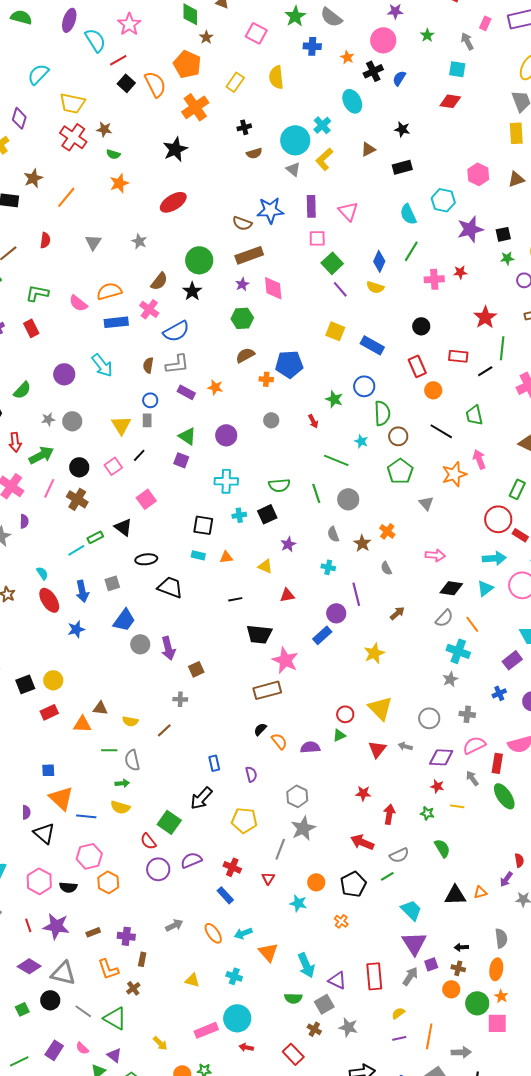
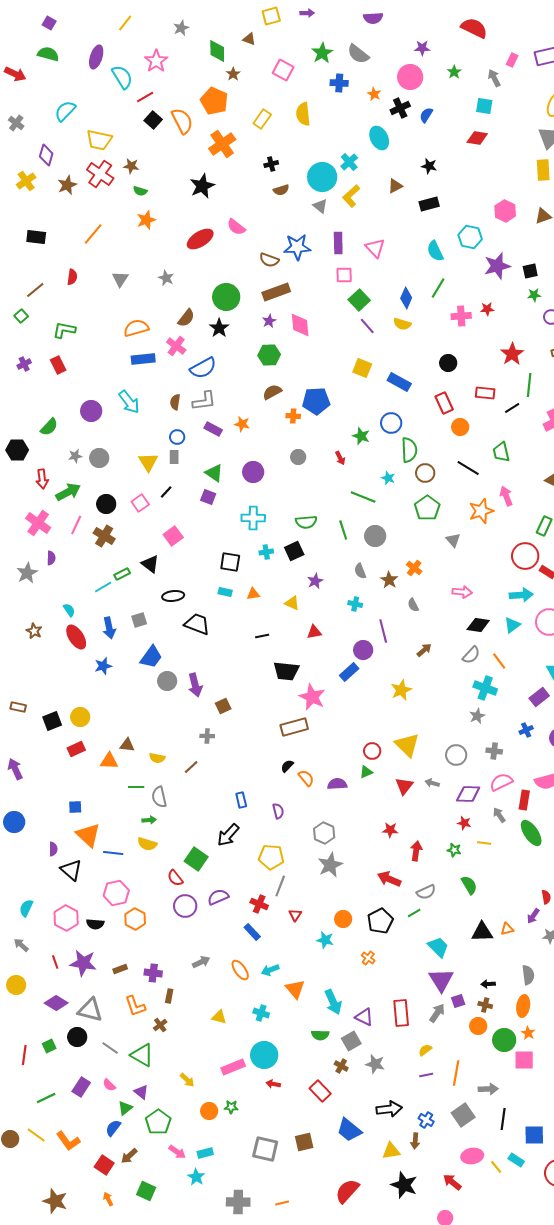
brown star: (33, 178) -> (67, 185), moved
pink semicircle: (78, 303) -> (236, 227), moved
gray line: (280, 849) -> (280, 886), moved

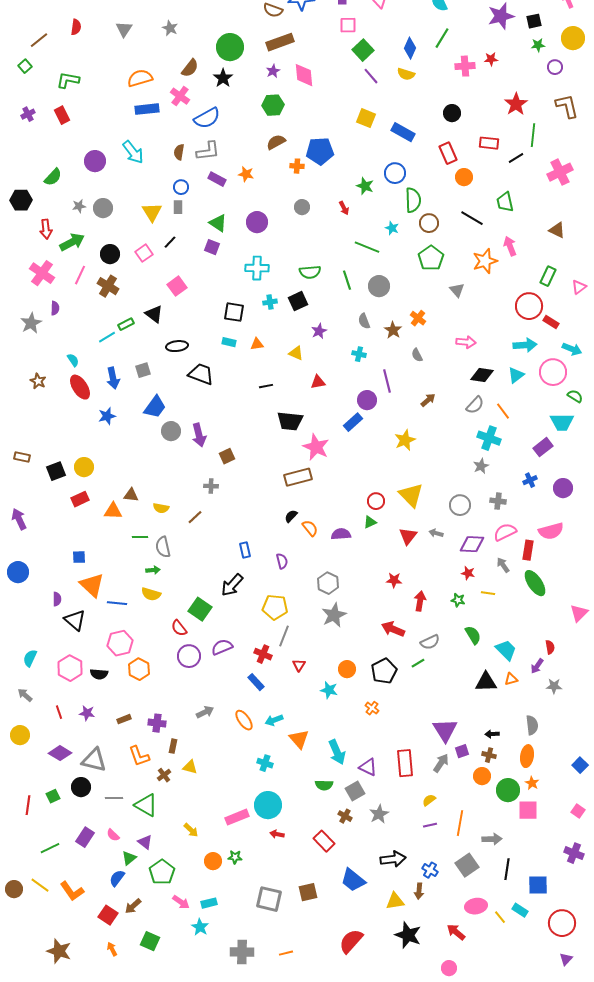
cyan trapezoid: (438, 947) -> (506, 650), moved
purple star: (83, 963) -> (87, 713), size x0.6
yellow triangle: (219, 1017) -> (190, 767), moved
gray line: (110, 1048) -> (114, 798), turned -36
gray star: (375, 1064) -> (379, 814), turned 30

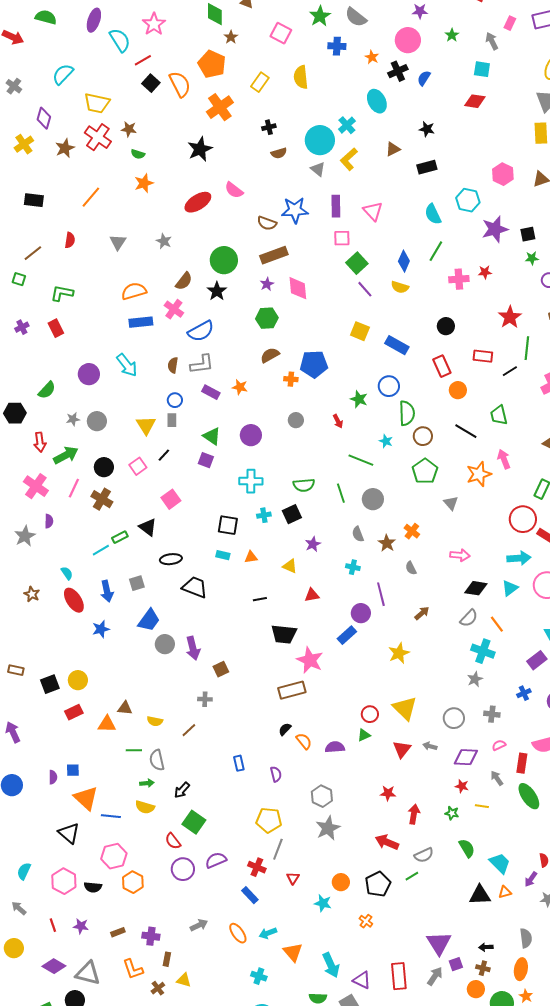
green square: (25, 66) -> (19, 279), turned -32
pink semicircle: (505, 532) -> (499, 745), size x0.6
black arrow: (232, 585) -> (182, 790), moved, size x0.7
purple semicircle: (57, 599) -> (53, 777), moved

